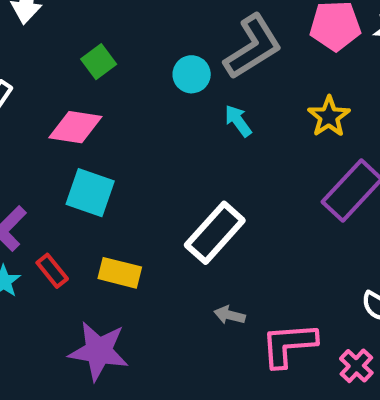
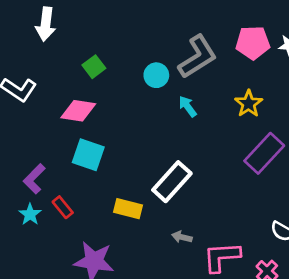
yellow rectangle: (120, 273) -> (128, 209), moved

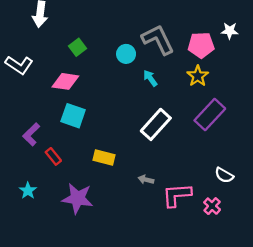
pink pentagon: (253, 43) -> (201, 45), moved
gray L-shape: (197, 57) -> (158, 40), turned -84
white rectangle: (172, 182) -> (156, 124), moved
cyan star: (30, 214) -> (28, 191), moved

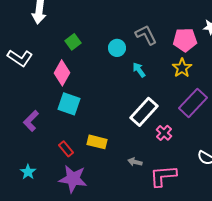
gray L-shape: (158, 40) -> (146, 35), size x0.7
pink diamond: (65, 81) -> (62, 73), turned -70
red rectangle: (53, 156) -> (66, 149), moved
pink cross: (212, 206) -> (164, 133), moved

